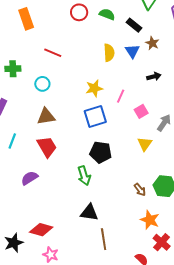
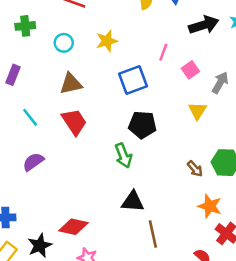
black arrow: (154, 76) -> (204, 25), size x1.6
yellow star: (94, 88) -> (107, 41), moved
cyan line: (12, 141) -> (30, 117), turned -56
purple semicircle: (30, 178) -> (33, 162), moved

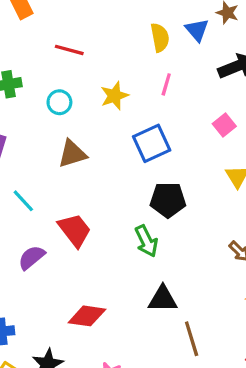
pink line: (163, 52) -> (166, 84), moved
red trapezoid: (74, 122) -> (75, 230), moved
red diamond: (73, 227) -> (87, 316), moved

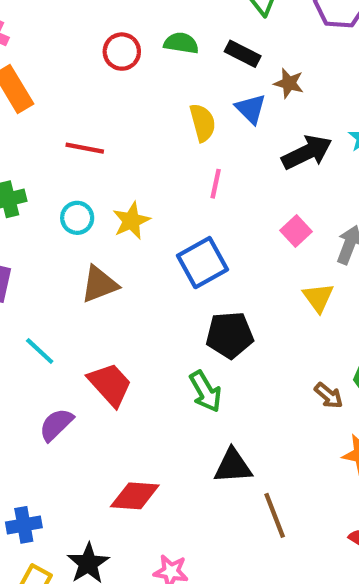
yellow star: (114, 96) -> (131, 221), moved

